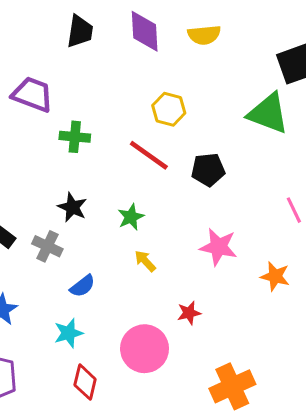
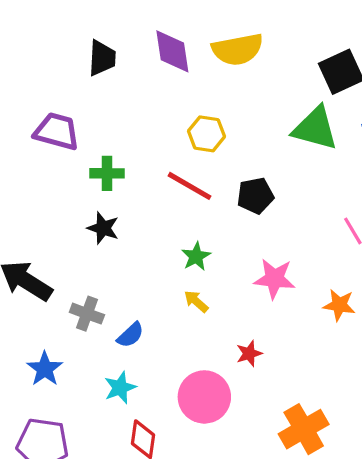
yellow semicircle: (204, 35) -> (238, 49), size x1.4
black star: (72, 207) -> (103, 228), moved
green star: (131, 217) -> (196, 256), moved
gray cross: (47, 246) -> (87, 314), moved

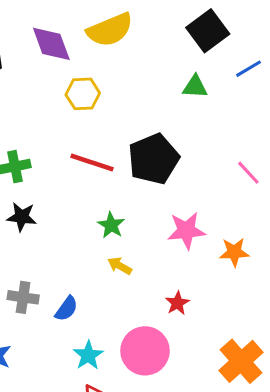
green triangle: (315, 128) -> (195, 87), size x0.6
yellow hexagon: (207, 134) -> (83, 94), moved
black pentagon: (255, 196) -> (154, 159), size x1.5
orange star: (339, 305) -> (234, 252), moved
cyan star: (120, 388) -> (88, 355), moved

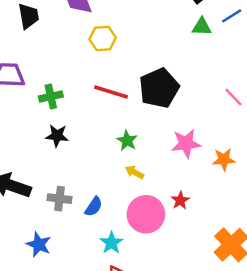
green triangle: (195, 87) -> (202, 27), moved
pink circle: (145, 351) -> (146, 214), moved

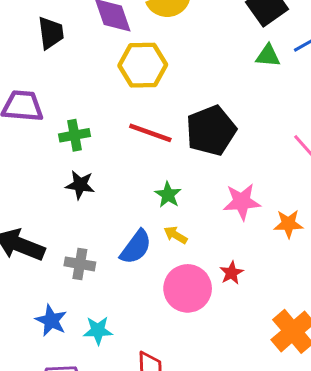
yellow hexagon: (103, 39) -> (143, 65), size x1.4
blue semicircle: (94, 207) -> (136, 247), moved, size x1.4
cyan star: (111, 243) -> (98, 330), moved, turned 30

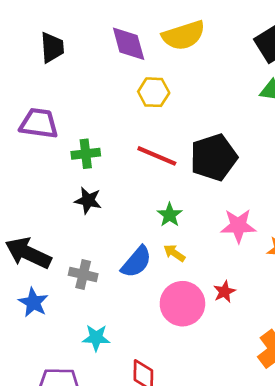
black trapezoid: (51, 33) -> (52, 47), moved
yellow hexagon: (143, 65) -> (154, 92), size x0.7
blue star: (51, 320) -> (33, 302), moved

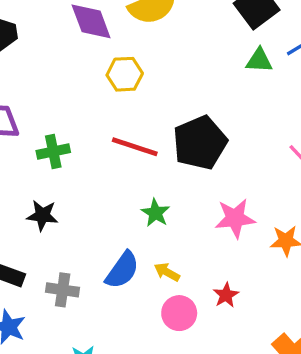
black star: (88, 200) -> (42, 215), moved
yellow arrow: (174, 253) -> (167, 272), moved
pink circle: (182, 304) -> (179, 313), size x0.7

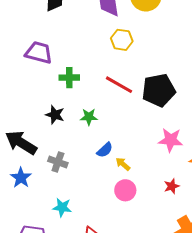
green star: (155, 213) -> (89, 117), moved, turned 30
blue semicircle: (122, 270) -> (105, 150), moved, size x0.7
red star: (226, 295) -> (172, 186), moved

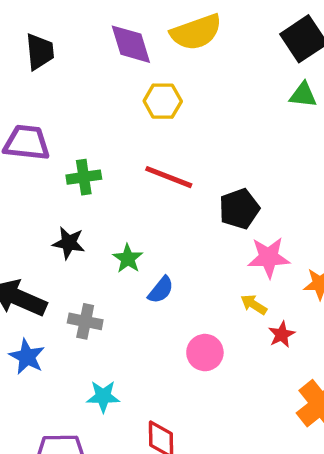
black pentagon: (159, 90) -> (239, 209), moved, size x0.7
green star: (89, 117) -> (128, 259), moved, turned -30
yellow arrow: (123, 164) -> (254, 304), moved

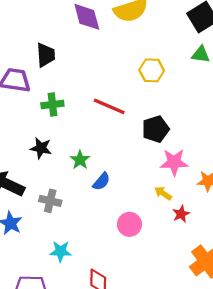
black trapezoid: (40, 52) -> (46, 55), moved
yellow hexagon: (163, 101) -> (152, 70), moved

